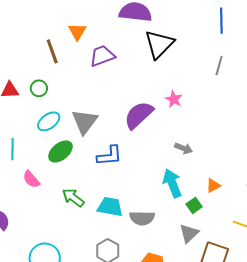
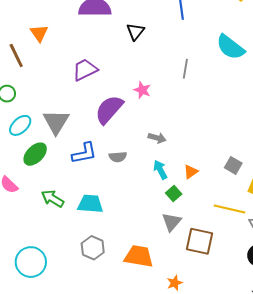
black triangle: (159, 44) -> (135, 31), moved, size x0.6
purple trapezoid: (102, 56) -> (85, 70), moved
gray line: (219, 66) -> (185, 69), moved
cyan arrow: (172, 183) -> (160, 170), moved, size x0.7
gray semicircle: (142, 218) -> (118, 157), moved, size x0.7

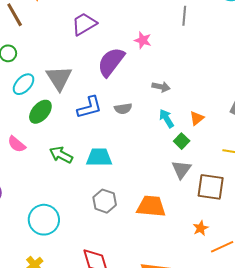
orange star: (175, 283) -> (201, 228), moved

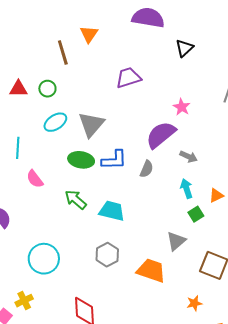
purple semicircle: (111, 62) -> (161, 135), moved
gray semicircle: (123, 109) -> (147, 169), turned -72
green ellipse: (40, 112) -> (81, 160), moved, turned 45
gray triangle: (181, 170) -> (176, 241), moved

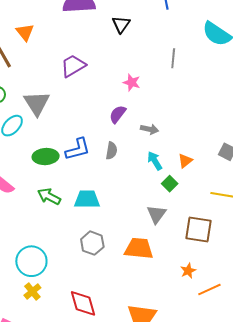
gray triangle: (91, 124) -> (37, 103), moved
purple semicircle: (161, 135) -> (118, 114), size x0.6
yellow cross: (24, 301) -> (32, 291), moved

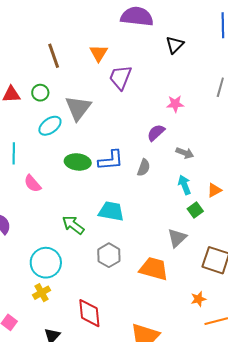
orange triangle: (25, 32) -> (99, 53), moved
purple trapezoid: (73, 66) -> (120, 77), turned -48
pink star: (132, 82) -> (175, 104), turned -30
green arrow: (49, 196) -> (73, 225), moved

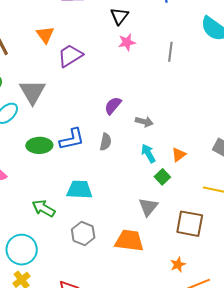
purple trapezoid: (120, 77) -> (70, 56), turned 44
pink star: (175, 104) -> (127, 42), moved

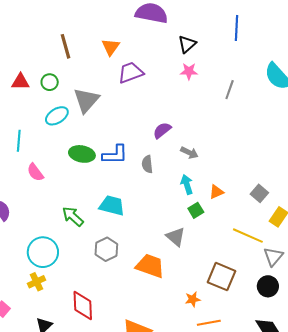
gray semicircle: (105, 142) -> (147, 164), turned 150
gray triangle: (148, 207) -> (176, 237), turned -40
brown square: (190, 224) -> (222, 277), moved

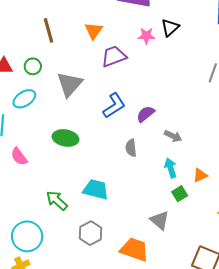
pink star: (189, 71) -> (146, 36), moved
cyan ellipse: (57, 116) -> (24, 99), moved
blue L-shape: (115, 155) -> (114, 106), moved, turned -32

